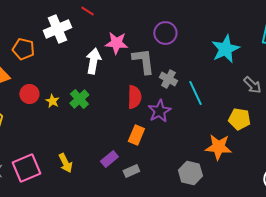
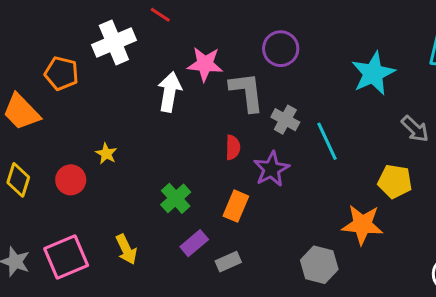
red circle: (29, 94) -> (71, 180), moved
red semicircle: (134, 97) -> (233, 147), size x0.7
green cross: (79, 99) -> (176, 198), moved

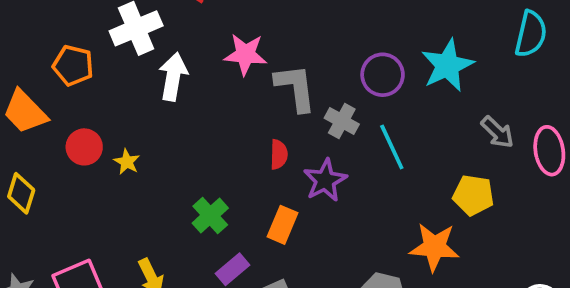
purple circle: (281, 49) -> (383, 75), moved
white arrow: (170, 92) -> (173, 77), moved
red circle: (71, 180) -> (84, 147), moved

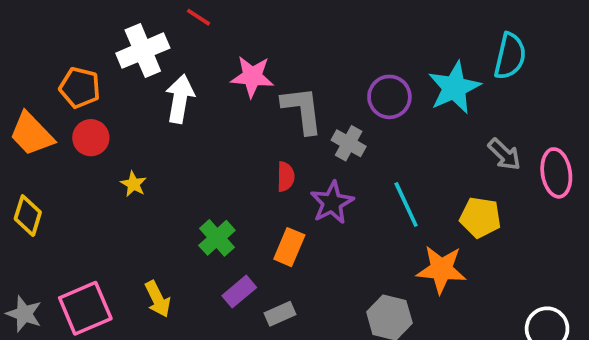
cyan semicircle: (531, 34) -> (510, 56), moved
red circle: (84, 147) -> (91, 138), moved
cyan line: (392, 147) -> (406, 204), moved

